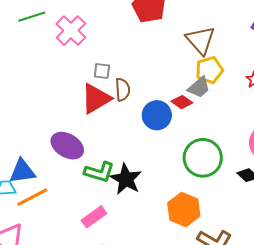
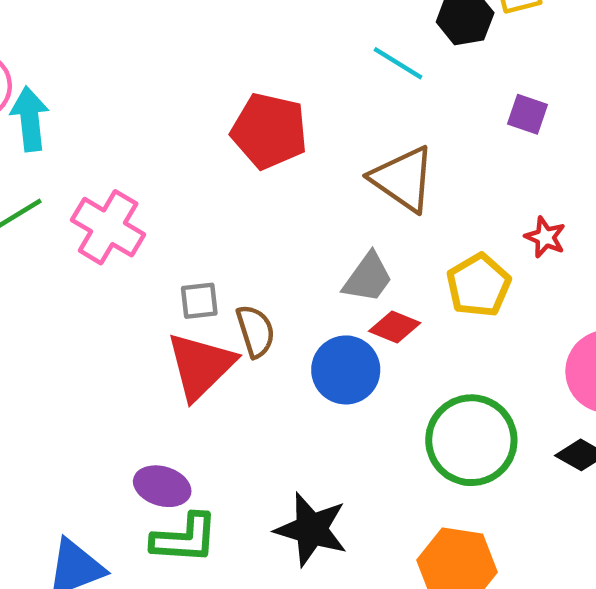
yellow pentagon: (209, 70) -> (479, 285), moved
gray trapezoid: (199, 87) -> (368, 278), moved
purple ellipse: (67, 146) -> (162, 486), size x0.7
green L-shape: (99, 172) -> (185, 538), moved

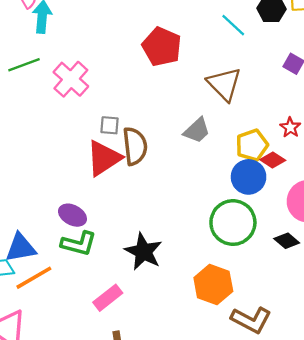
red diamond: (395, 327) -> (273, 160), moved
brown semicircle: (256, 331) -> (135, 146), size x1.4
blue circle: (346, 370) -> (249, 177), moved

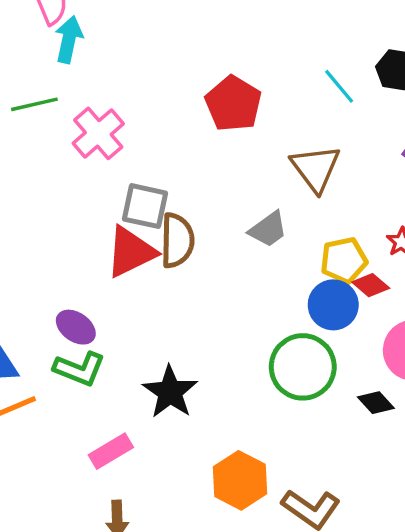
gray square: (110, 125) -> (145, 206), size x1.6
orange hexagon: (213, 284) -> (240, 480), moved

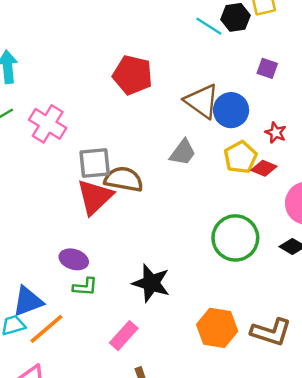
cyan line: (339, 86) -> (209, 26), moved
brown semicircle: (177, 240) -> (124, 179), turned -63
blue circle: (333, 305) -> (231, 110), moved
green L-shape: (79, 369) -> (85, 287), size x0.7

